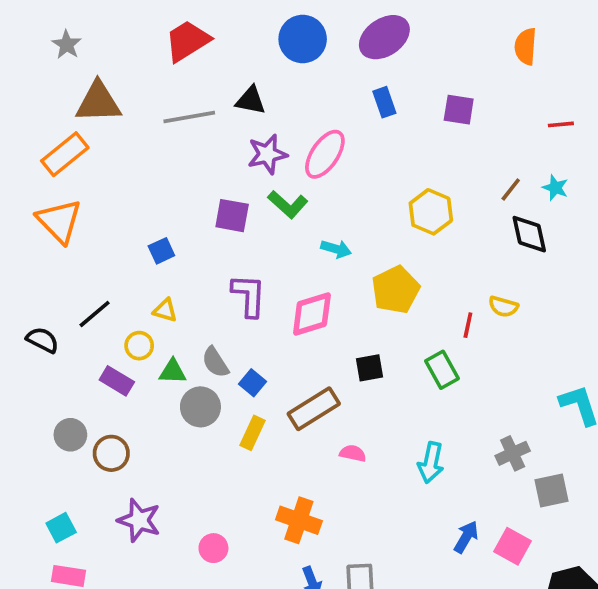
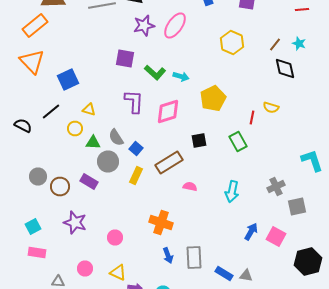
green L-shape: (288, 204) -> (155, 72), moved
yellow hexagon: (431, 212) -> (232, 42), moved
blue square: (161, 251) -> (68, 80), moved, size x1.5
purple rectangle: (117, 381) -> (89, 182), moved

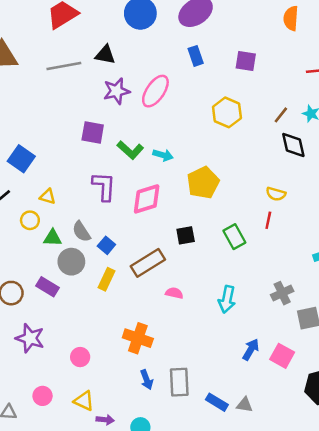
blue square: (68, 80) -> (21, 159), turned -30
red line: (252, 118) -> (268, 220), moved

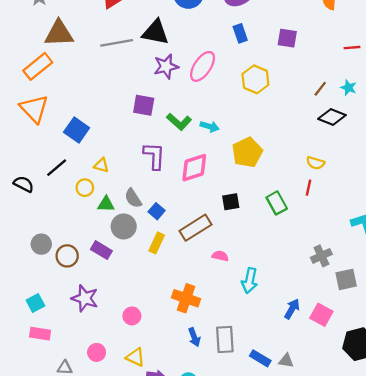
black triangle: (105, 55) -> (155, 32), size x1.4
yellow hexagon: (227, 112) -> (255, 79), moved
black diamond: (293, 145) -> (332, 117), turned -56
cyan arrow: (227, 299) -> (250, 281), moved

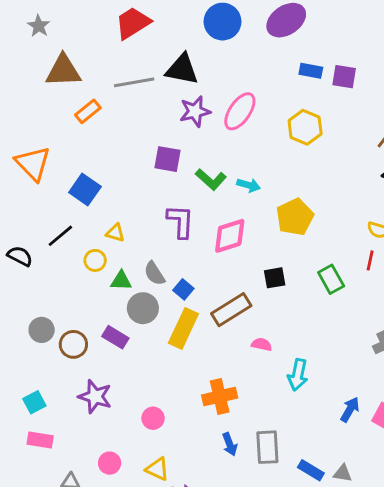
blue rectangle: (240, 33) -> (311, 71), moved, turned -60
orange rectangle: (38, 66) -> (88, 111), moved, size x0.7
yellow rectangle: (157, 243) -> (183, 328), size x1.5
orange cross: (186, 298) -> (220, 396), turned -32

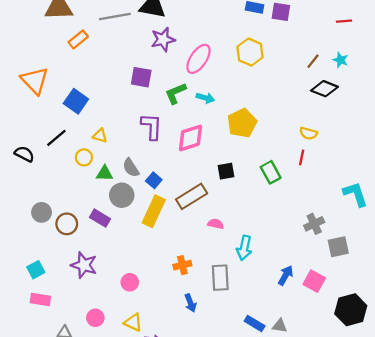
pink ellipse: (240, 111) -> (198, 59), moved
green L-shape: (211, 179) -> (176, 93), turned 115
orange cross: (220, 396) -> (182, 265), size x0.7
gray rectangle: (267, 447) -> (220, 278), moved

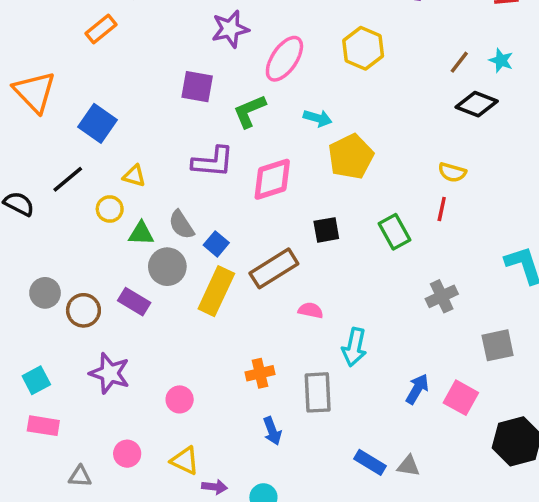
cyan arrow: (205, 98) -> (318, 118), moved
purple L-shape: (152, 126) -> (213, 162), turned 92
gray cross: (314, 224) -> (442, 296), moved

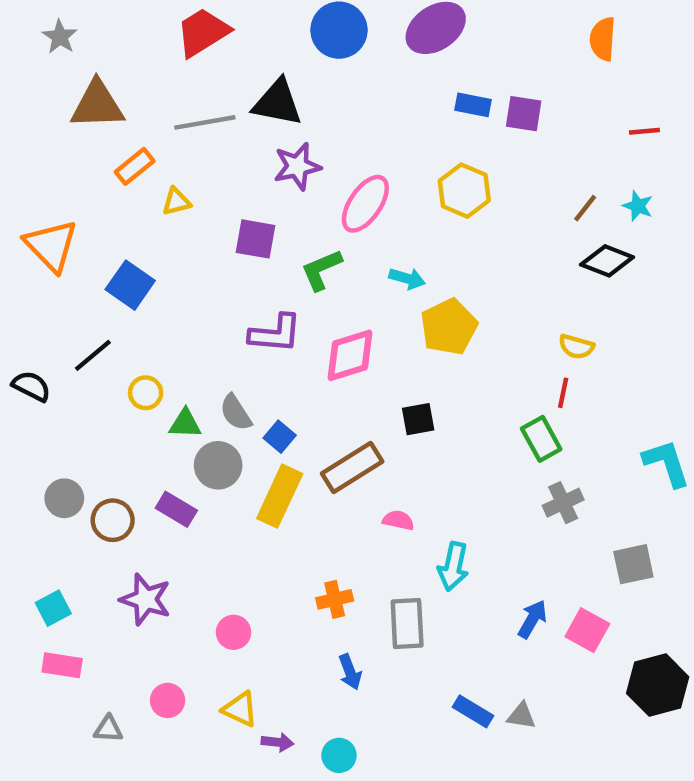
yellow triangle: (134, 176) -> (176, 202), moved, turned -30
green rectangle: (395, 232) -> (541, 439), moved

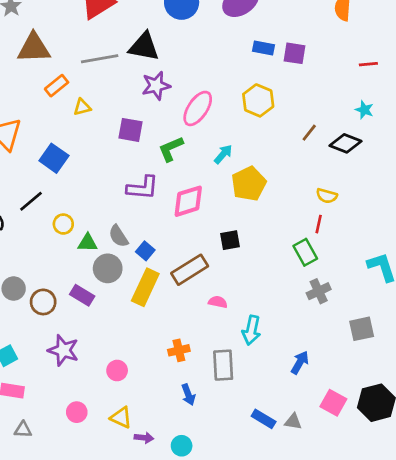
brown line: (585, 208) -> (309, 133), moved
cyan arrow: (407, 278) -> (223, 154), turned -65
pink square: (587, 630) -> (333, 403), moved
gray triangle: (108, 729) -> (23, 430), moved

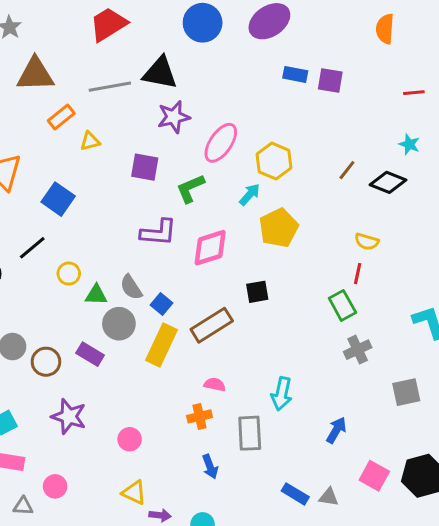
yellow hexagon: (258, 100) -> (274, 161), moved
pink semicircle: (218, 302) -> (215, 385), moved
pink circle: (77, 412) -> (55, 486), moved

